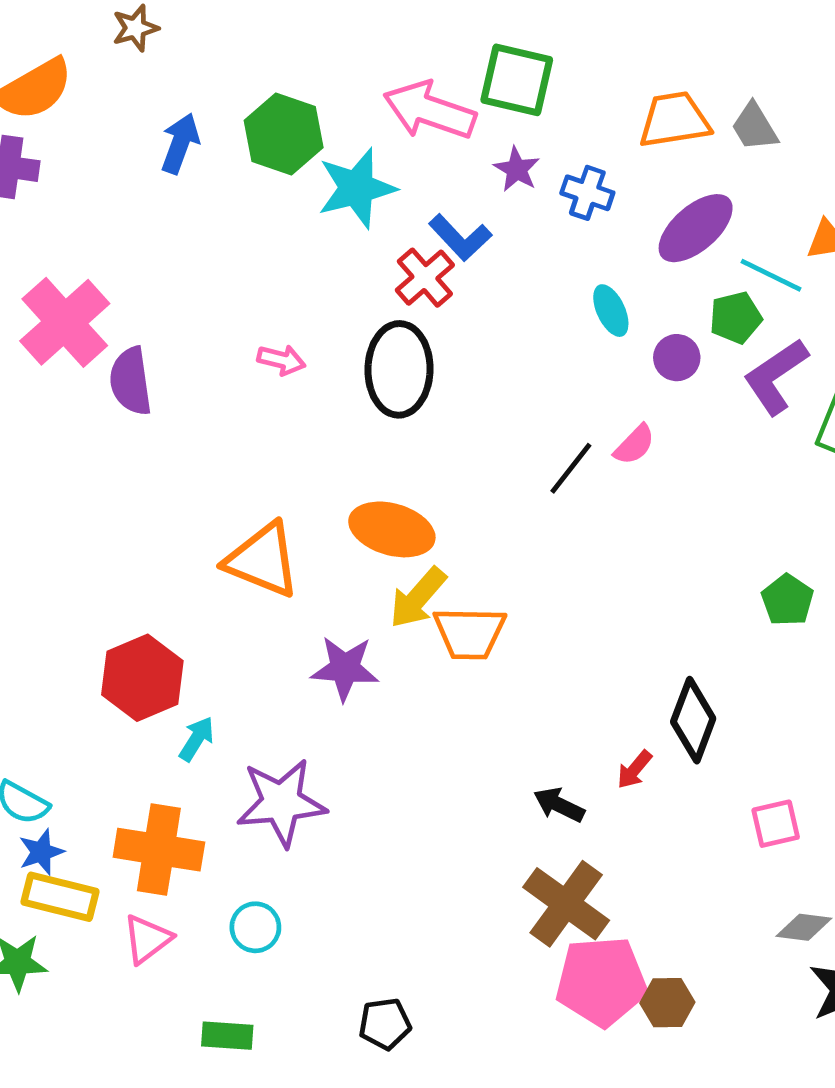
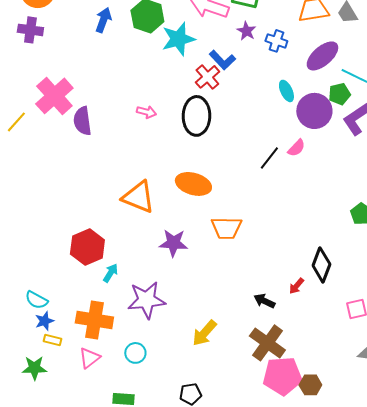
purple circle: (677, 358) -> (314, 111), size x1.8
yellow arrow: (418, 598) -> (204, 333), moved
yellow rectangle: (60, 897) -> (52, 340), size x0.6

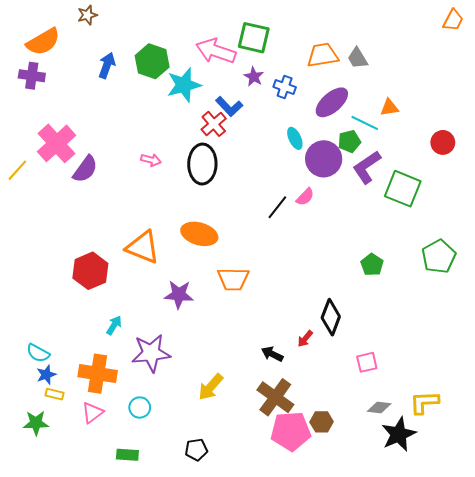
purple semicircle: (82, 121) -> (85, 169), turned -136
red hexagon: (87, 247) -> (90, 271), moved
brown hexagon: (310, 385) -> (322, 422), moved

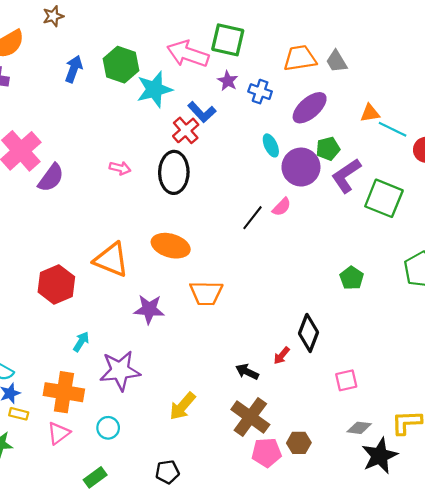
cyan line: (365, 123) -> (393, 129), moved
pink pentagon: (291, 431) -> (267, 453), size x0.7
green rectangle: (127, 455) -> (95, 477), turned -40

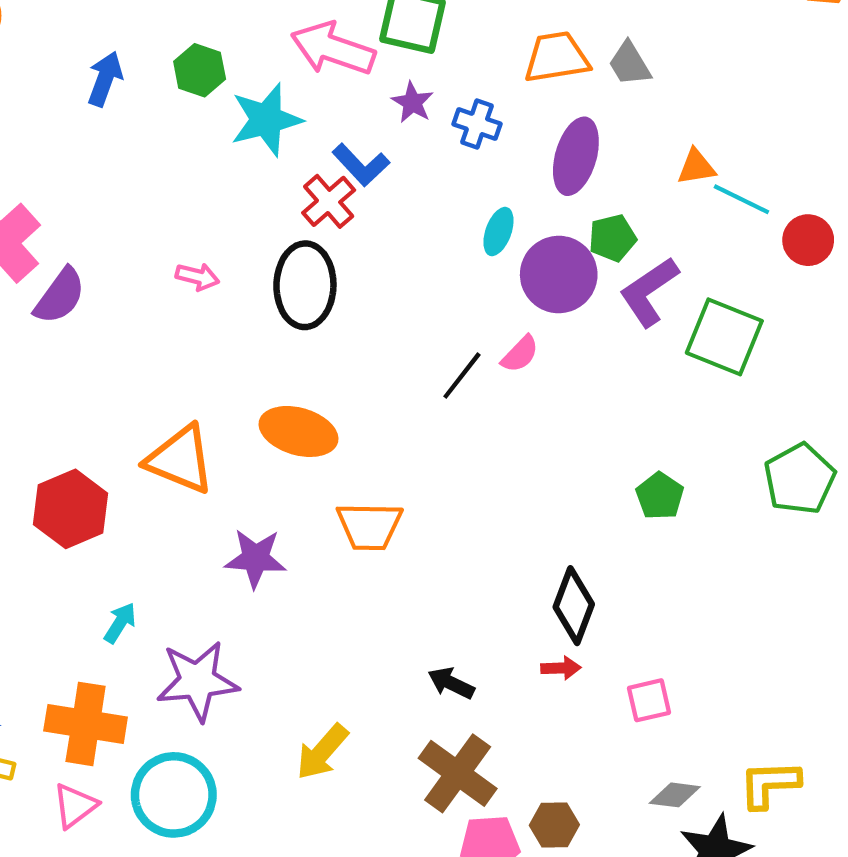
green hexagon: (121, 65) -> (200, 70), size x0.7
purple ellipse: (310, 108) -> (576, 156), turned -33
cyan ellipse: (271, 145) -> (498, 232), turned 45
red arrow: (282, 356) -> (561, 668), moved, turned -132
cyan circle: (108, 428) -> (174, 795), size x1.8

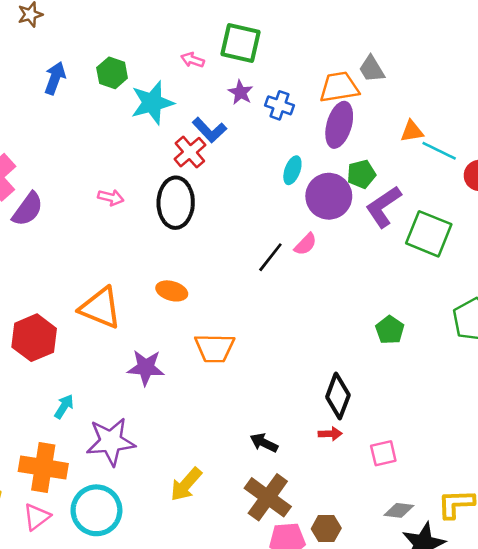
pink arrow: (333, 49) -> (193, 60), size x0.5
orange trapezoid: (557, 57) -> (339, 87), moved
orange ellipse: (299, 431) -> (172, 291), size x0.7

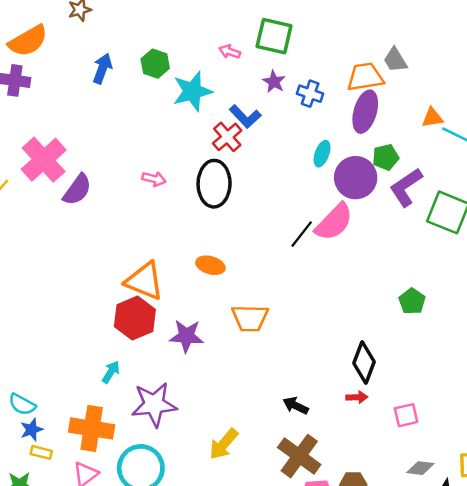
pink semicircle: (305, 244) -> (334, 222), size x1.8
red hexagon: (34, 338) -> (135, 318), moved

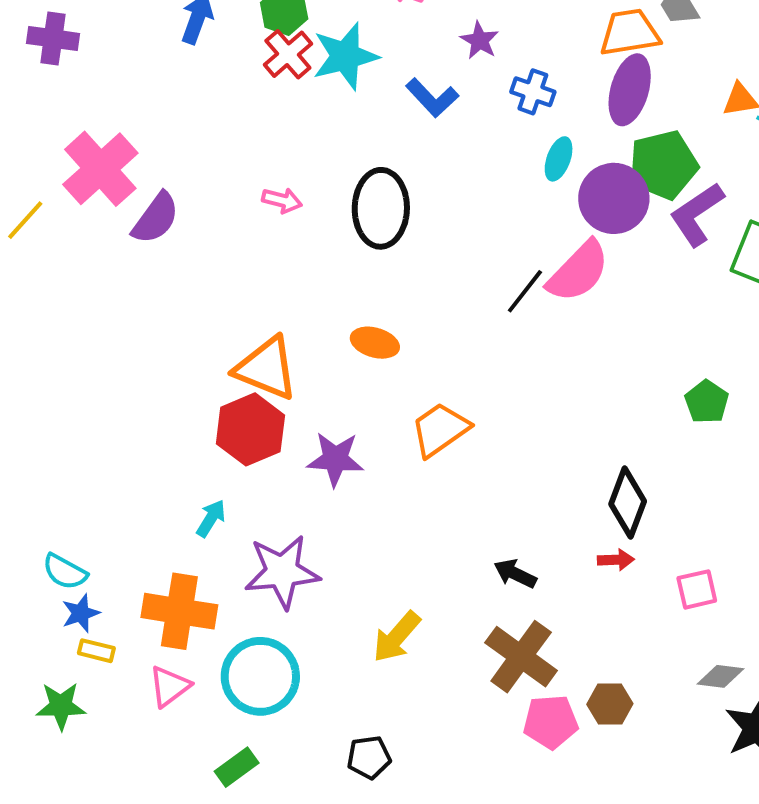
blue cross: (310, 94) -> (533, 92), moved
red cross: (227, 137) -> (288, 54), moved
green pentagon: (386, 157) -> (663, 165), size x1.6
orange trapezoid: (250, 318) -> (440, 429), turned 144

